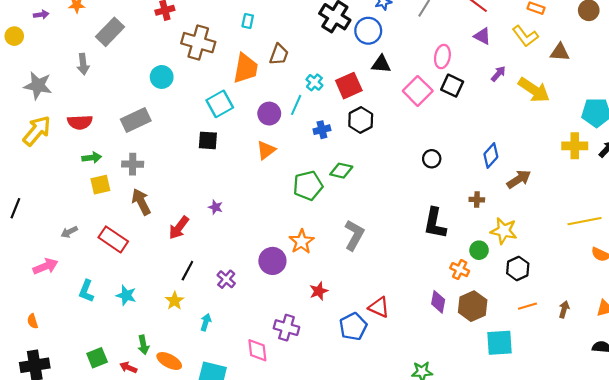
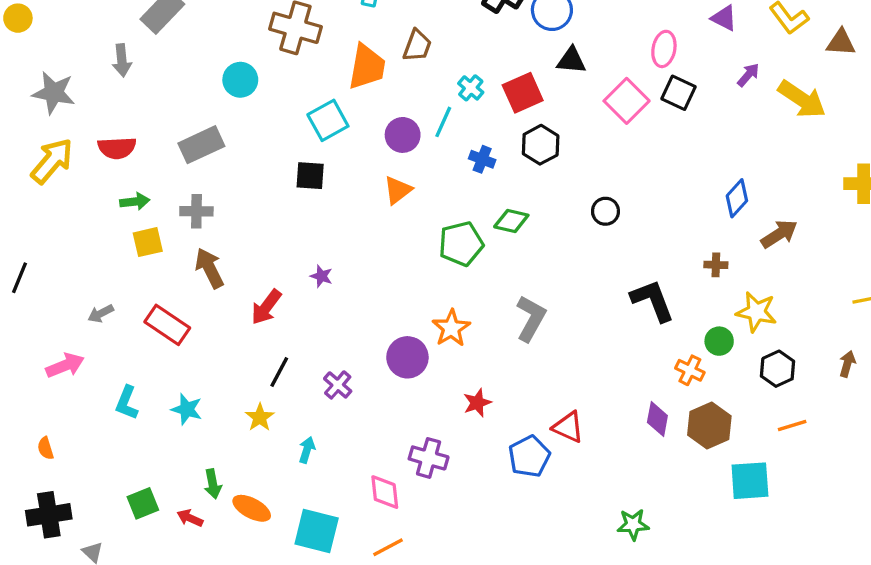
blue cross: (322, 130) -> (482, 159), turned 35
black circle: (432, 159) -> (605, 211), moved
black L-shape: (435, 223) -> (653, 301), turned 148
brown arrow: (564, 309) -> (847, 364), moved

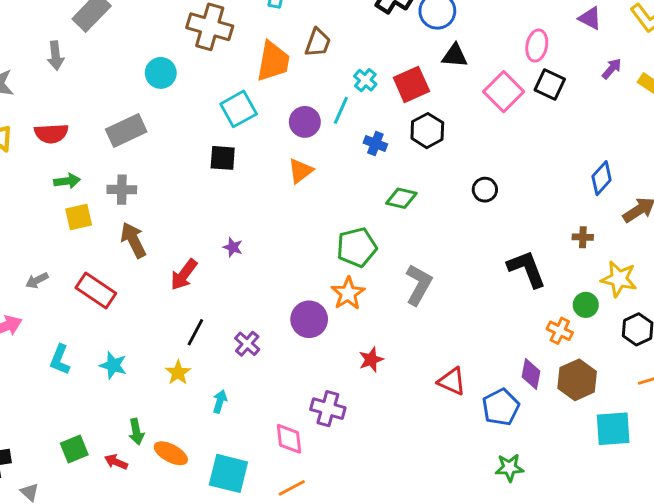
green pentagon: (461, 244) -> (357, 247), moved
blue pentagon: (529, 456) -> (501, 407), moved

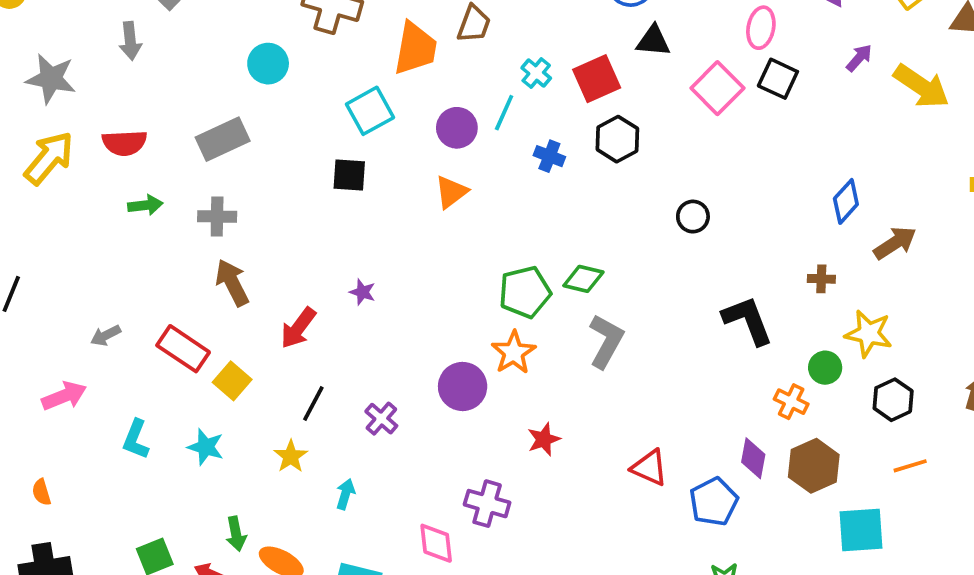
green diamond: (401, 198) -> (583, 279), moved
yellow square: (79, 217) -> (232, 381), moved, turned -36

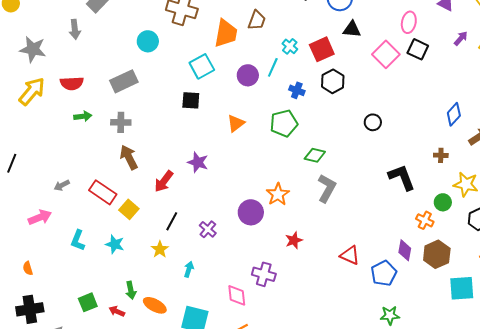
orange triangle: (451, 192) -> (236, 123), moved
purple star: (362, 292) -> (198, 162), size x1.5
green pentagon: (525, 292) -> (284, 123), moved

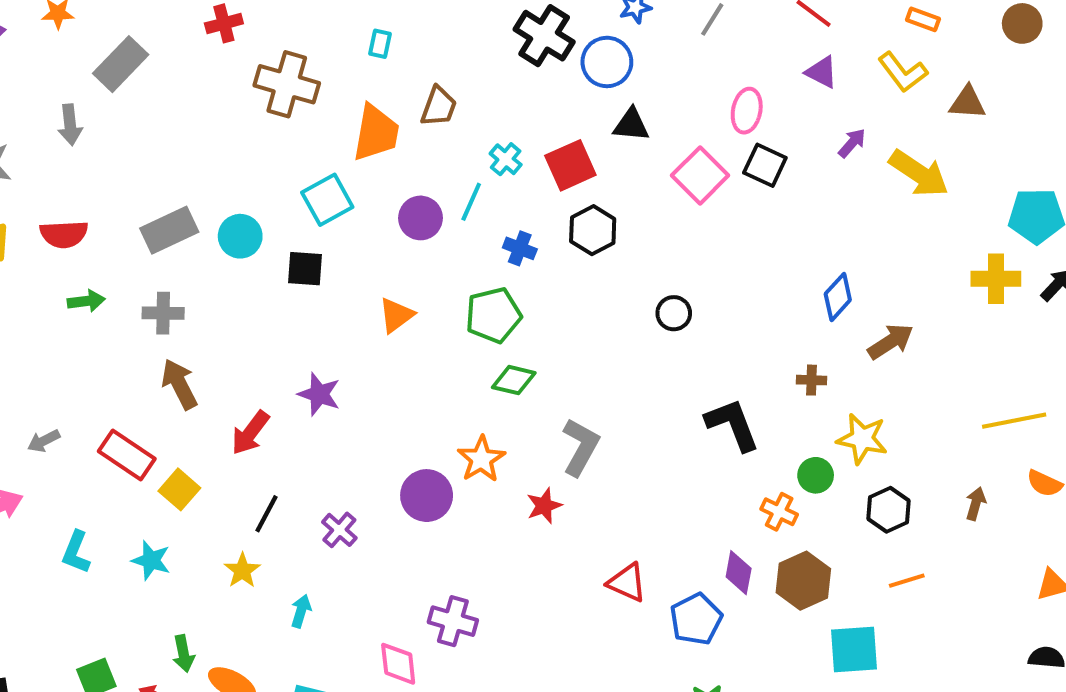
cyan circle: (148, 41) -> (240, 236), moved
green diamond: (315, 155) -> (514, 380), moved
red star: (294, 240) -> (544, 506), moved

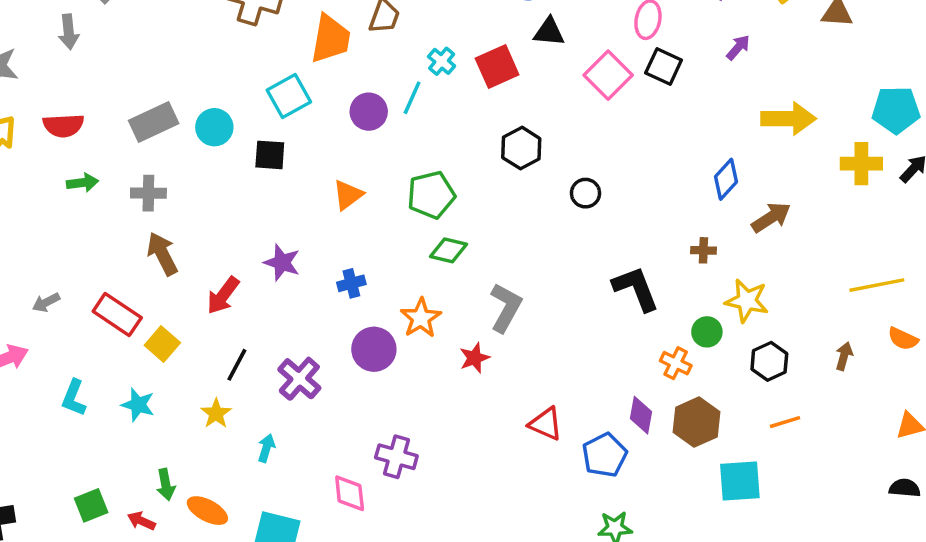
yellow arrow: (919, 173) -> (788, 119), moved, turned -34
black hexagon: (593, 230) -> (521, 148), moved
blue cross: (520, 248) -> (351, 283), moved, turned -36
purple cross: (339, 530) -> (299, 379), size x1.4

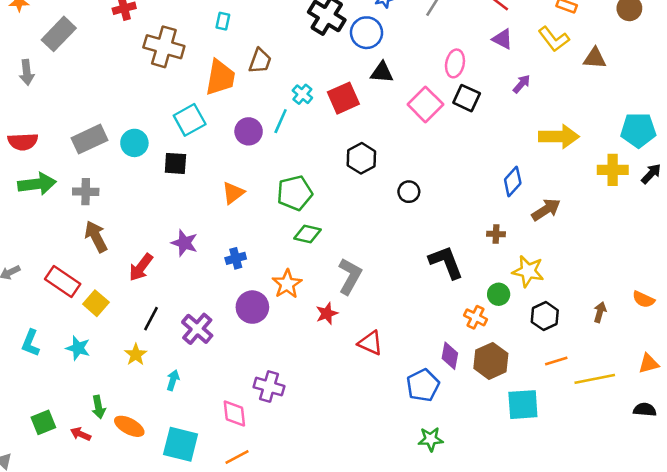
green arrow: (83, 183) -> (37, 184), size x1.6
yellow line: (877, 285) -> (595, 379), moved
red triangle: (546, 424) -> (370, 343), moved

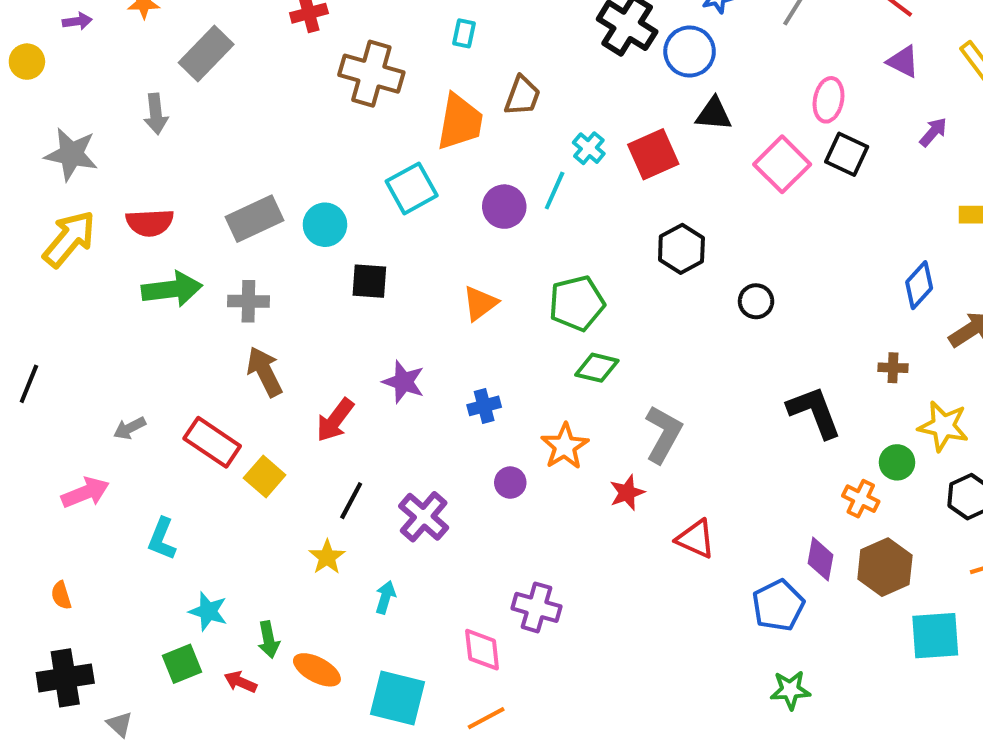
black square: (175, 163) -> (369, 281), moved
purple circle: (252, 307) -> (510, 483), size x0.6
cyan star: (78, 348) -> (208, 611), moved

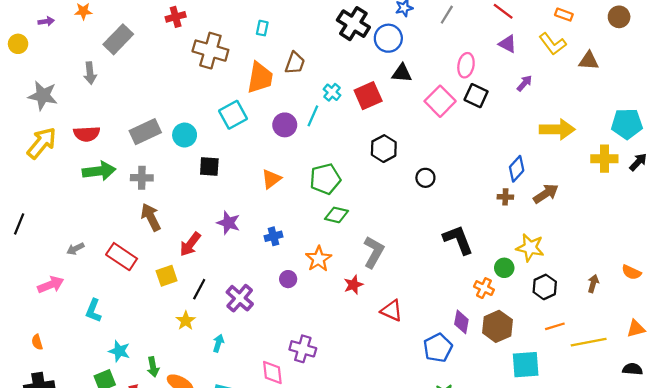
brown cross: (893, 368) -> (505, 197), moved
yellow square: (265, 476) -> (167, 276), moved, turned 30

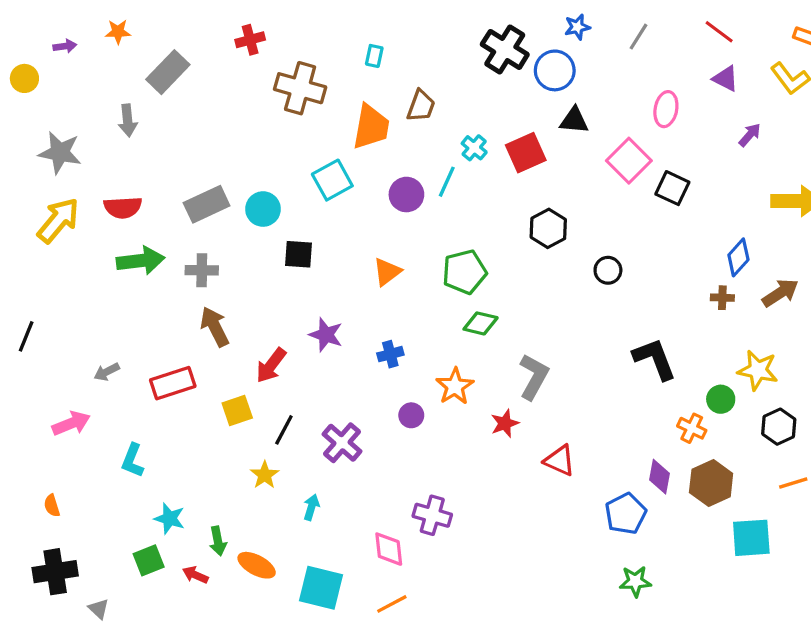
black square: (476, 96) -> (672, 188), moved
red rectangle: (122, 257) -> (173, 383), turned -52

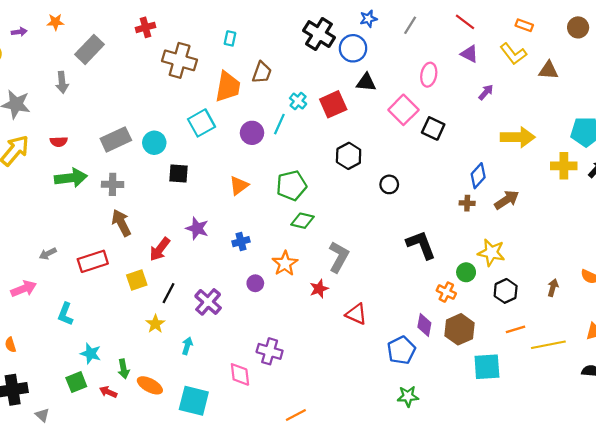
red semicircle: (123, 207) -> (59, 142), size x0.7
orange line: (392, 604) -> (296, 415), moved

